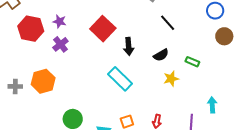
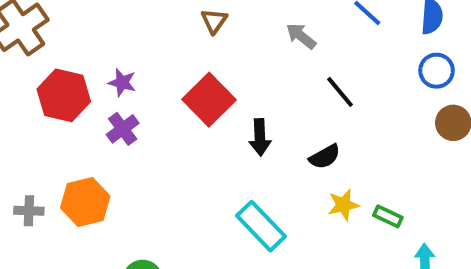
green rectangle: (192, 62) -> (388, 216), moved
cyan rectangle: (120, 79) -> (261, 226), moved

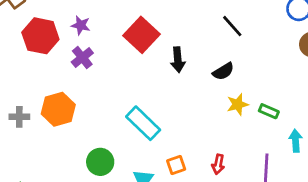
cyan rectangle: (261, 226) -> (143, 123), moved

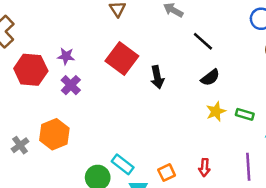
black semicircle: (223, 71) -> (210, 78), moved
gray cross: (19, 117) -> (20, 145), turned -30
cyan rectangle: (143, 123) -> (123, 164), moved, size x0.7

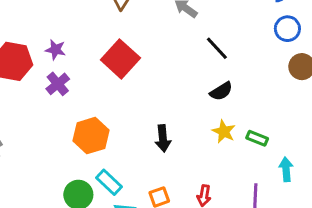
black arrow: (157, 77) -> (163, 138), moved
yellow star: (216, 111) -> (224, 131), turned -30
orange hexagon: (54, 134) -> (91, 136), moved

